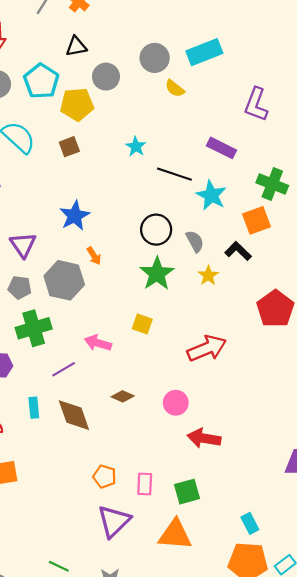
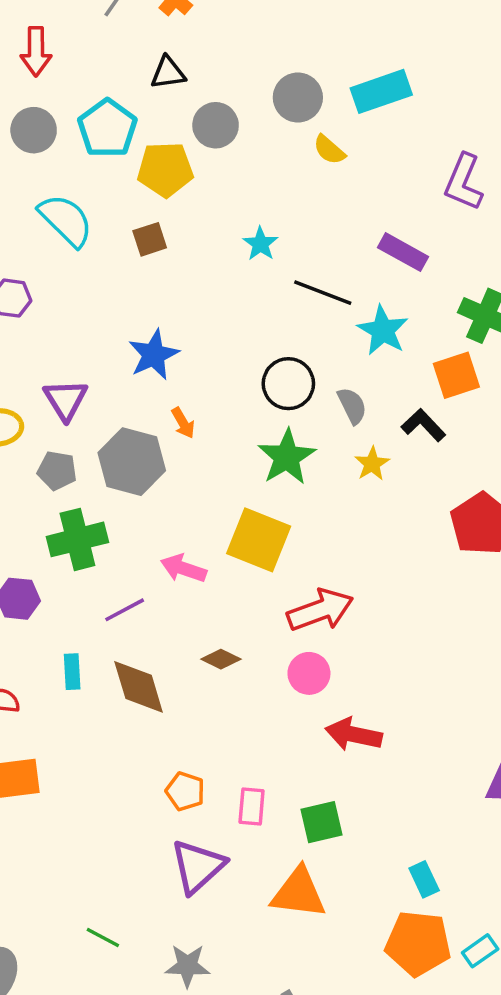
yellow square: (142, 324) -> (259, 540), size x1.8
red arrow: (207, 348) -> (320, 610), moved

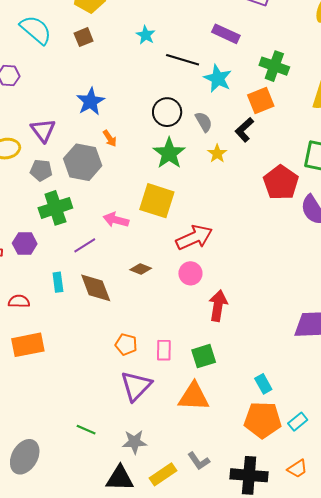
black L-shape: (423, 425) -> (244, 130), turned -85
red arrow: (354, 734) -> (218, 306), turned 92

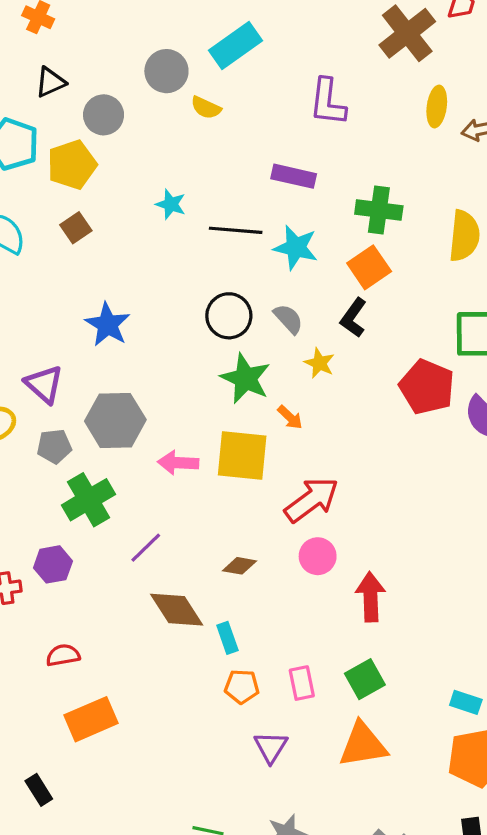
orange arrow: (110, 138) -> (290, 417), moved
pink arrow: (116, 220) -> (178, 463), moved
cyan rectangle: (58, 282) -> (227, 638), moved
cyan rectangle: (263, 384) -> (466, 702), turned -30
purple triangle: (136, 386) -> (271, 747), size x0.7

